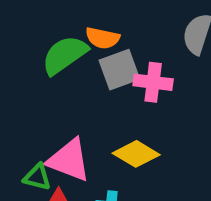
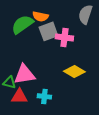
yellow diamond: (136, 154) -> (74, 71), moved
pink triangle: (69, 160) -> (24, 74), turned -30

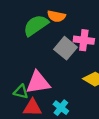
gray square: (48, 31) -> (65, 48), moved, turned -30
cyan cross: (44, 96) -> (61, 108), turned 32

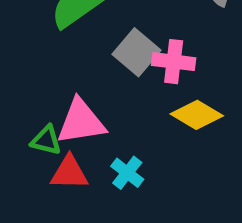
pink cross: (84, 40) -> (174, 62), moved

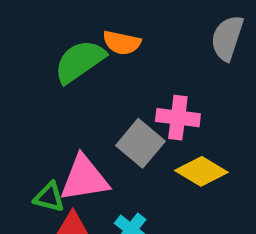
gray square: (137, 52) -> (140, 143), moved

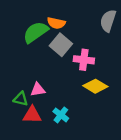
gray square: (140, 143) -> (61, 45), moved
pink triangle: (84, 178) -> (38, 90), size x0.6

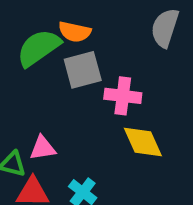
gray square: (61, 45) -> (83, 70), turned 35
yellow diamond: (95, 86) -> (143, 142), turned 35

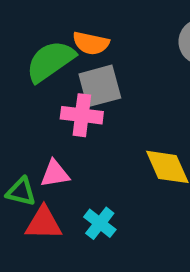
pink cross: (123, 96) -> (82, 115), moved

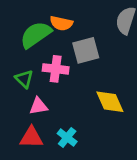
gray square: (100, 86) -> (86, 50), moved
green triangle: (21, 192) -> (24, 79), moved, turned 30

